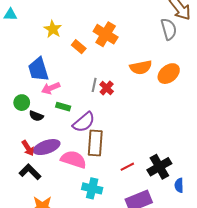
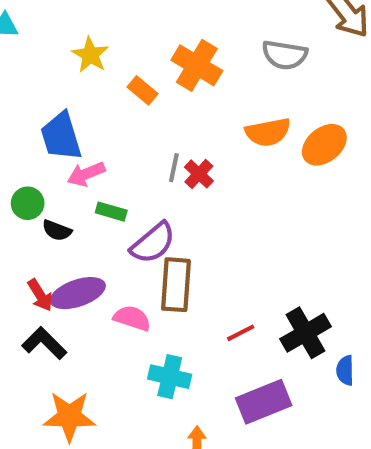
gray semicircle: (169, 29) -> (285, 55), moved, turned 115
pink semicircle: (73, 159) -> (132, 318), size x0.7

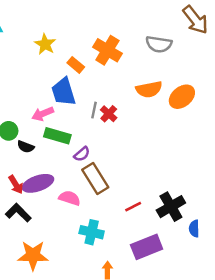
blue trapezoid: (61, 136) -> (63, 92), moved
green rectangle: (111, 212) -> (57, 136), size x1.5
purple semicircle: (153, 243) -> (82, 154), size x0.6
brown rectangle: (176, 285) -> (95, 178), turned -36

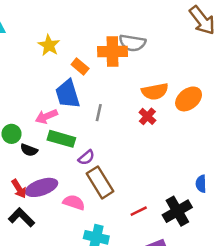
gray semicircle: (159, 44) -> (132, 43), moved
orange cross: (107, 50) -> (112, 52), turned -32
red cross: (109, 114) -> (147, 116), moved
blue semicircle: (194, 229) -> (201, 184), moved

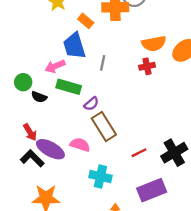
red cross: (147, 116) -> (147, 66), turned 35
purple ellipse: (41, 187) -> (50, 149), moved, turned 48

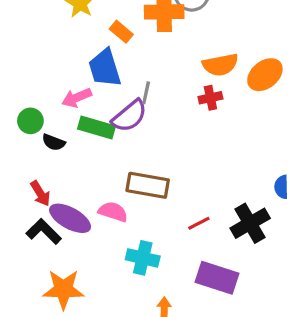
purple semicircle: (91, 104) -> (130, 116), moved, size x1.6
brown rectangle: (104, 126) -> (148, 185), turned -48
purple rectangle: (152, 190) -> (217, 278), turned 40

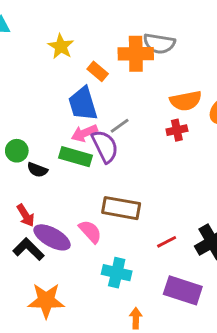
gray line: (146, 93) -> (120, 126), turned 42
pink arrow: (77, 98) -> (84, 133), moved
purple semicircle: (130, 116) -> (105, 146), turned -76
pink semicircle: (113, 212) -> (90, 232), turned 30

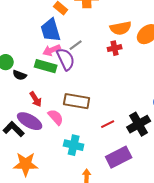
red arrow: (26, 215) -> (36, 99), moved
purple rectangle: (183, 290) -> (119, 157), turned -45

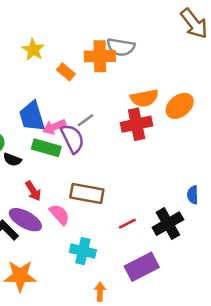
blue trapezoid: (51, 30) -> (32, 116), moved
red cross: (115, 48) -> (137, 124), size x1.6

